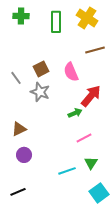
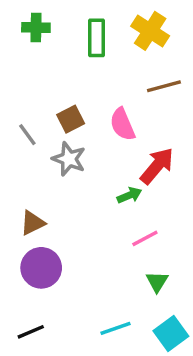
purple circle: (24, 155) -> (41, 268), size x1.5
cyan line: (67, 171) -> (116, 328), moved

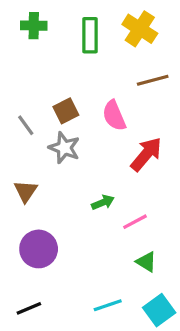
green arrow: (129, 195) -> (103, 202), moved
brown triangle: (33, 223) -> (26, 191), moved, turned -30
green triangle: (157, 282) -> (146, 262), turned -30

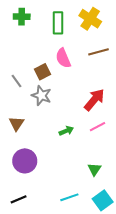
pink semicircle: (114, 116) -> (63, 58), moved
pink line: (135, 222) -> (97, 127), moved
green triangle: (146, 262) -> (94, 169), turned 32

